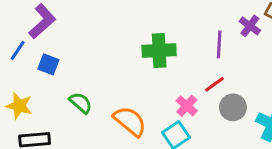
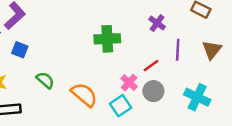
purple cross: (250, 26) -> (157, 23), moved
purple line: (219, 44) -> (178, 50), moved
gray circle: (233, 107) -> (153, 91), moved

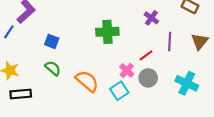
blue square: (20, 50) -> (52, 41), moved

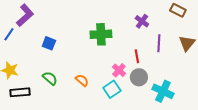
red line: (146, 55) -> (137, 56), turned -64
green semicircle: (53, 68) -> (50, 78), moved
orange semicircle: (87, 81) -> (82, 80), size x0.6
cyan cross: (187, 83) -> (163, 91), moved

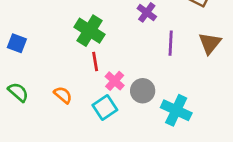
green cross: (101, 34) -> (89, 31), turned 35
red line: (137, 56) -> (95, 61), moved

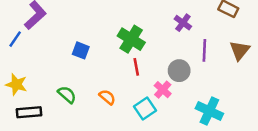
blue square: (17, 43) -> (81, 50), moved
pink cross: (115, 81) -> (163, 90), moved
gray circle: (143, 91) -> (179, 71), moved

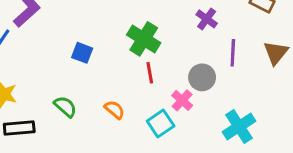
cyan cross: (209, 111) -> (239, 127), turned 32

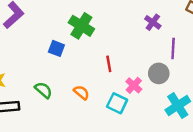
green cross: (144, 39) -> (81, 26), moved
gray circle: (202, 77) -> (159, 73), moved
cyan square: (161, 123) -> (117, 103), turned -30

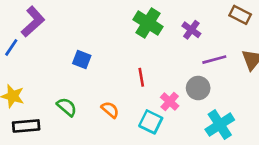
green cross: (81, 26) -> (148, 23), moved
purple line: (173, 48) -> (214, 60), turned 72

